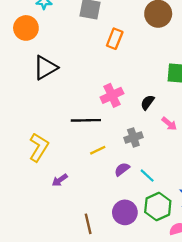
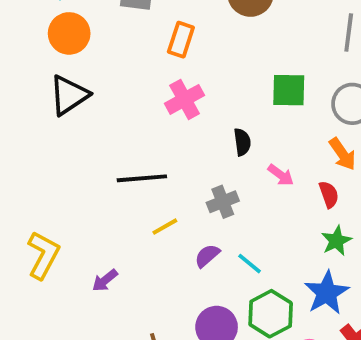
orange circle: (26, 28) -> (69, 33), moved
pink cross: (112, 95) -> (185, 99), moved
black semicircle: (147, 102) -> (242, 142), turned 140
yellow L-shape: (39, 147) -> (43, 255), moved

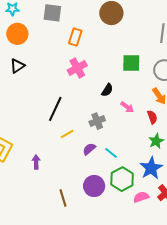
black triangle: (69, 95) -> (17, 66), size x0.7
black semicircle: (242, 142) -> (107, 90), turned 40
black line: (142, 178) -> (55, 109), turned -60
purple arrow: (105, 280) -> (36, 162), turned 128

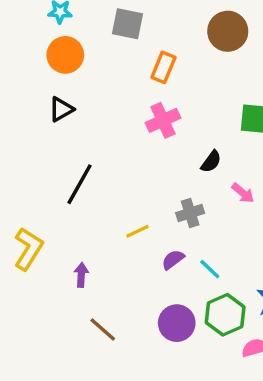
black line: (55, 109) -> (80, 184), moved
brown line: (63, 198) -> (103, 329), moved, turned -36

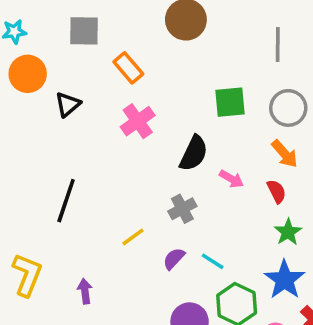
orange rectangle: (163, 67) -> (128, 68), turned -52
black triangle: (61, 109) -> (68, 104), moved
black semicircle: (211, 162) -> (194, 153), size x1.5

